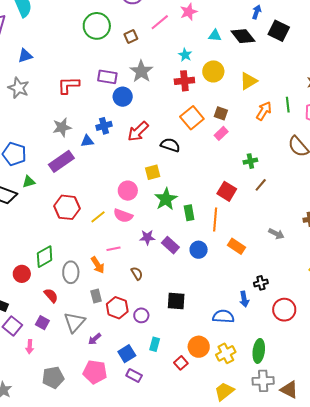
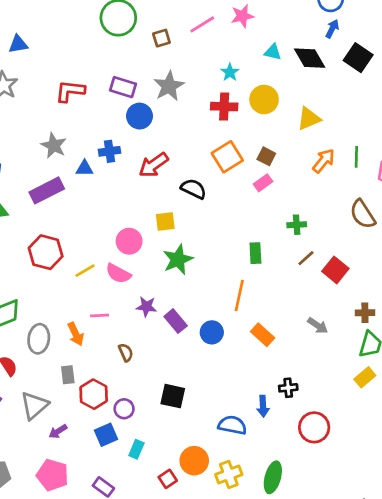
gray star: (62, 127) -> (54, 146), turned 30
red square: (227, 191) -> (335, 270), moved
green rectangle: (189, 213) -> (255, 253), moved
blue square: (127, 354) -> (106, 435), moved

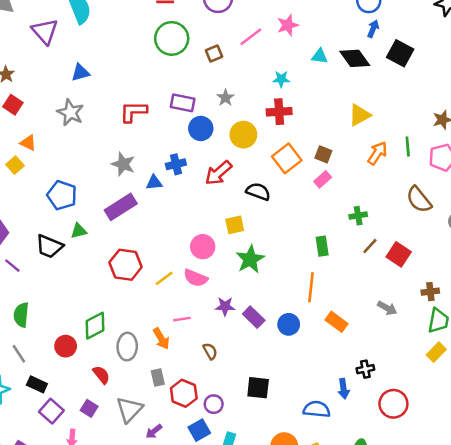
cyan star: (230, 72) -> (281, 79), turned -30
gray star: (169, 86) -> (225, 98), size x0.6
yellow circle: (264, 99) -> (243, 135), moved

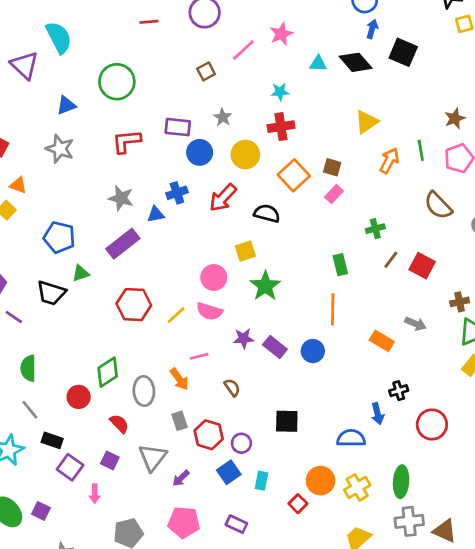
green circle: (172, 38) -> (117, 82), moved
orange rectangle: (336, 322) -> (382, 341), moved

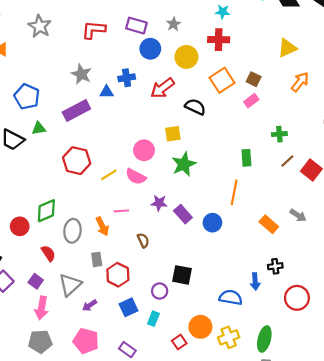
purple circle: (241, 443) -> (160, 291), moved
pink arrow: (95, 494) -> (42, 308), moved, size x1.5

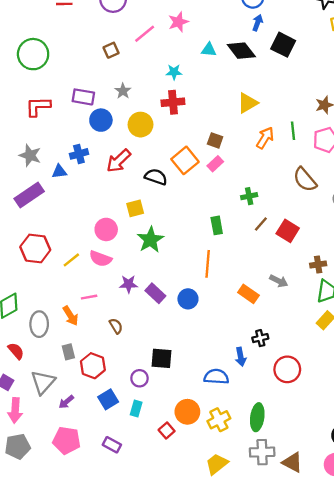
orange square: (222, 80) -> (185, 160), moved

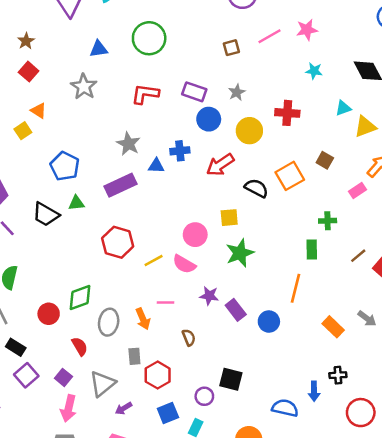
cyan triangle: (209, 50) -> (343, 108), moved, turned -35
cyan star: (174, 72) -> (314, 71), moved
pink rectangle: (215, 164) -> (357, 191), moved
green cross: (249, 196) -> (328, 221), moved

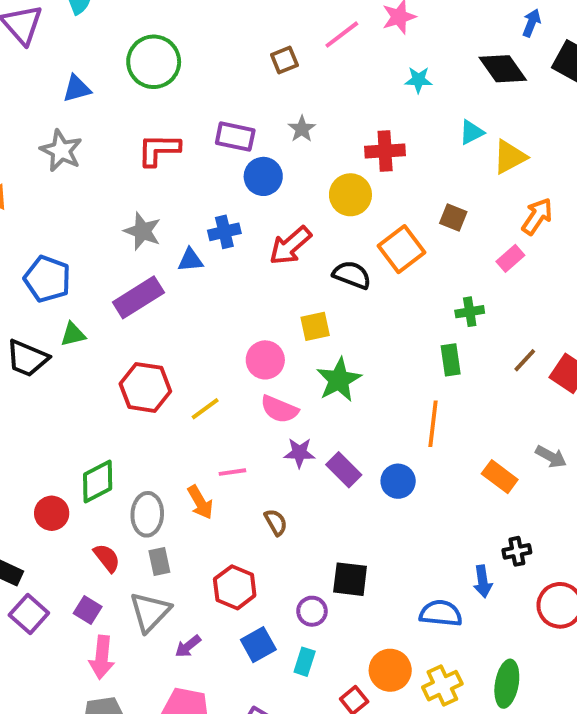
yellow circle: (249, 131) -> (350, 195), moved
pink semicircle: (184, 264) -> (279, 409), moved
gray rectangle: (134, 356) -> (159, 562), moved

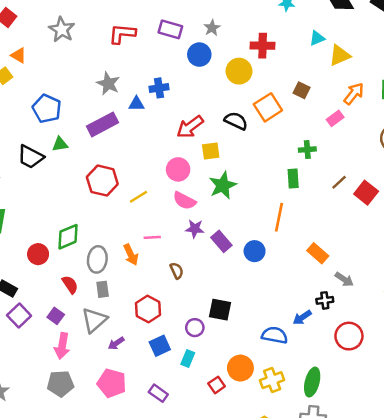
blue circle: (263, 176) -> (199, 55), moved
red arrow: (290, 246) -> (190, 127), moved
gray arrow: (551, 457) -> (344, 279), moved
blue arrow: (483, 581) -> (302, 317), turned 60

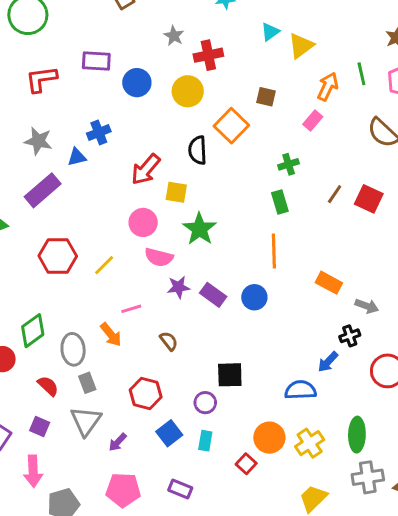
gray star: (212, 28) -> (174, 36), moved
black semicircle: (236, 121) -> (198, 150), turned -105
yellow square: (211, 151) -> (176, 192), turned 30
pink arrow: (62, 346) -> (33, 471), moved

